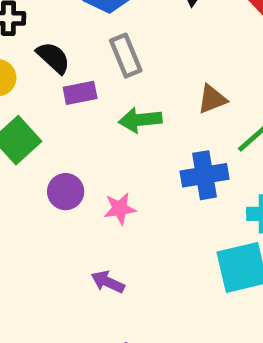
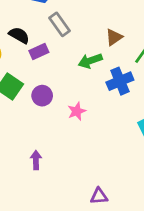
green arrow: (140, 120) -> (90, 61), moved
purple circle: (66, 192) -> (42, 96), moved
purple arrow: (108, 282) -> (36, 160), moved, turned 78

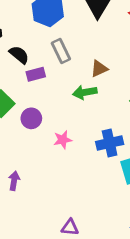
brown triangle: (114, 37) -> (99, 69), moved
blue cross: (120, 81) -> (110, 143), moved

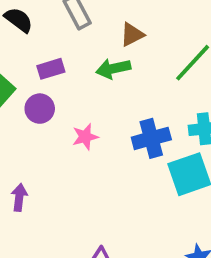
purple rectangle: (36, 74) -> (51, 69), moved

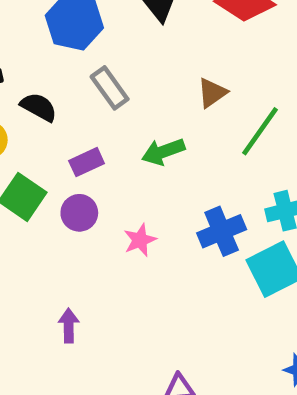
brown triangle: (132, 35) -> (212, 93), moved

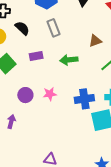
purple circle: (79, 213) -> (25, 95), moved

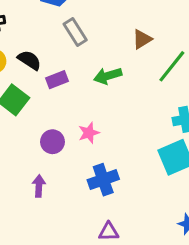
black semicircle: (22, 28) -> (29, 60), moved
blue cross: (84, 99) -> (103, 180), moved

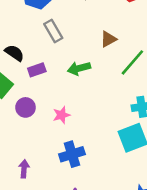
purple circle: (52, 142) -> (25, 107), moved
purple arrow: (39, 186) -> (24, 169), moved

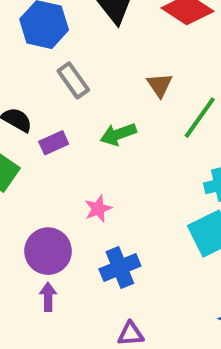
brown triangle: (108, 39) -> (160, 85), turned -30
purple circle: (25, 107) -> (48, 251), moved, size x1.5

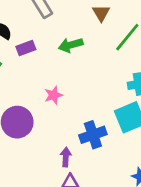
blue cross: (120, 268) -> (93, 135), moved
purple arrow: (48, 297) -> (66, 157), moved

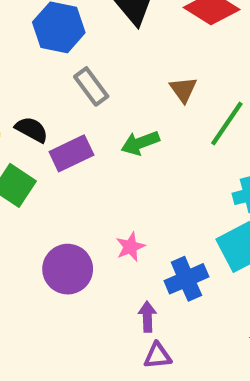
purple rectangle: (26, 48) -> (71, 153), size x1.4
pink star: (53, 95) -> (130, 247), moved

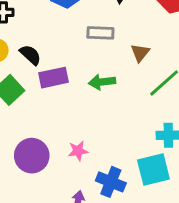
gray rectangle: (91, 86) -> (100, 33), moved, turned -65
blue cross: (186, 279) -> (111, 182), turned 32

